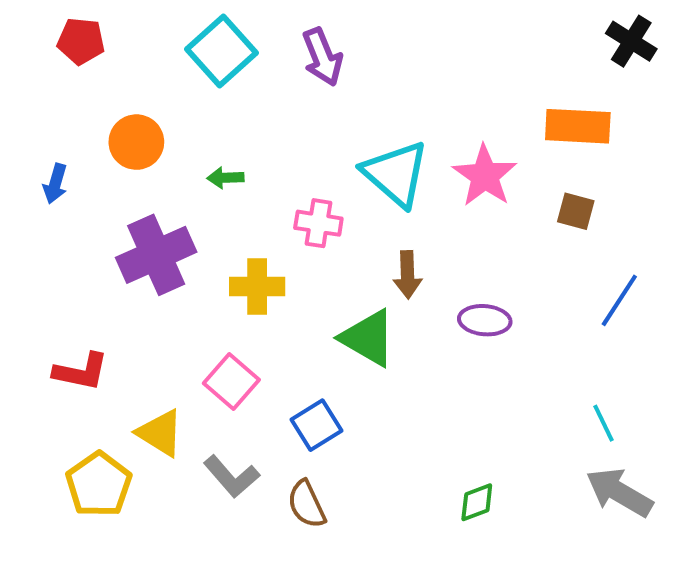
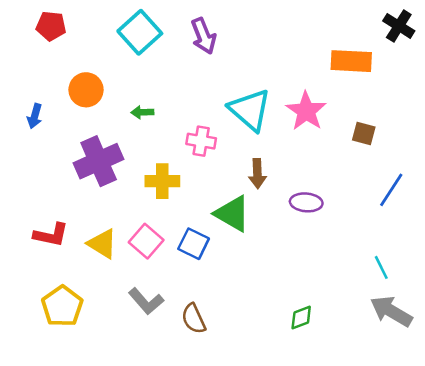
orange rectangle: (578, 126) -> (351, 61), moved
blue square: (316, 425) -> (194, 244), moved, turned -32
yellow triangle: (160, 433) -> (102, 244), moved

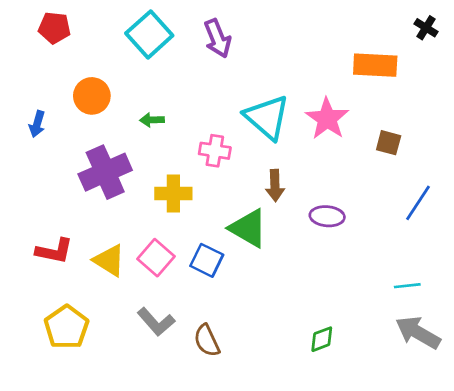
black cross: (399, 26) -> (426, 28), size x0.7
cyan line: (381, 267) -> (407, 286), turned -70

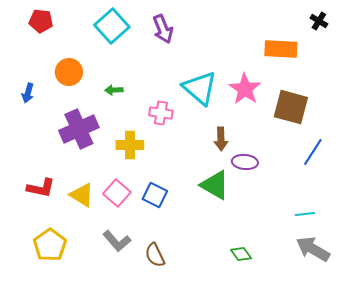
brown square: (389, 143) -> (291, 107), size x1.8
brown arrow: (275, 185) -> (221, 139), moved
green triangle: (248, 228) -> (215, 185), moved
green diamond: (322, 339) -> (241, 254), turned 75

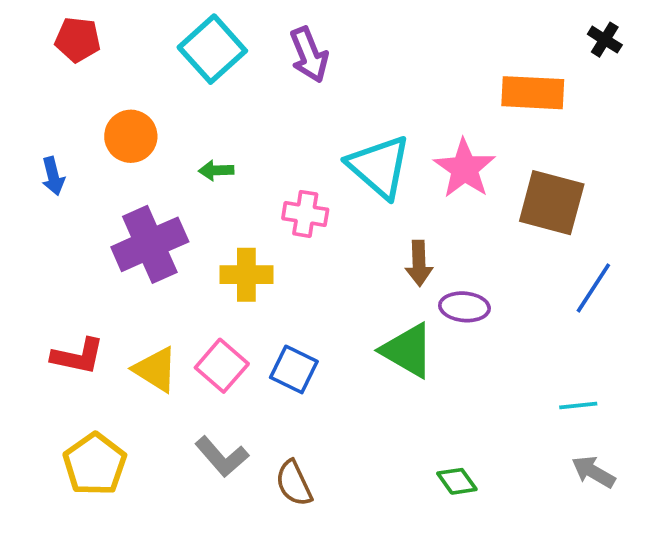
blue arrow: (28, 93) -> (53, 176), turned -30
gray arrow: (313, 249) -> (593, 472), size x0.7

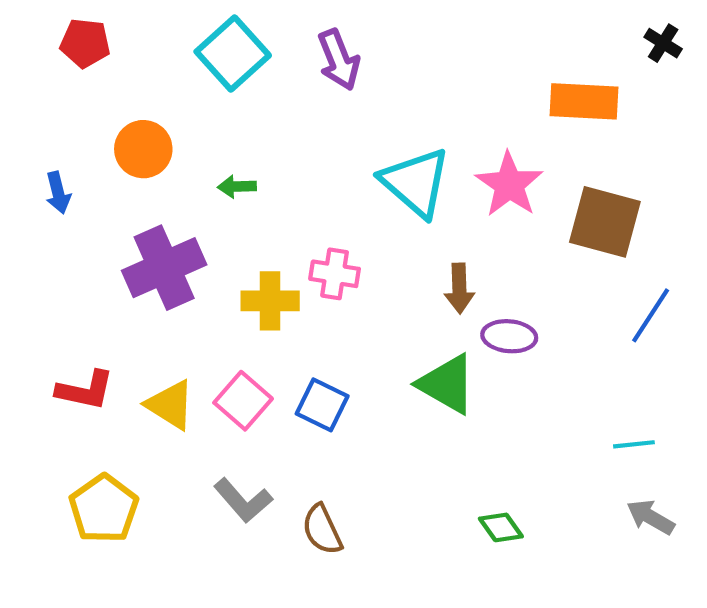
pink cross: (305, 214) -> (335, 274), moved

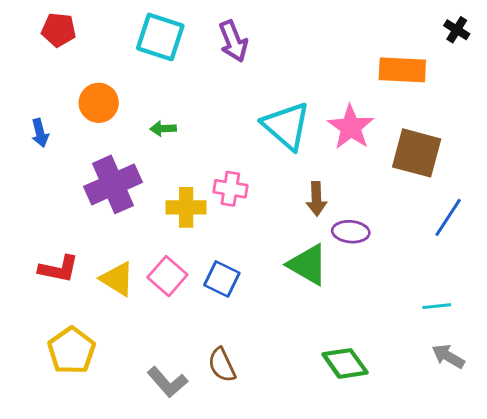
cyan square: (233, 53) -> (160, 37), turned -30
gray L-shape: (243, 500) -> (167, 382), moved
green diamond: (501, 527) -> (345, 363), size x1.5

